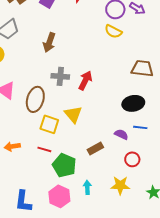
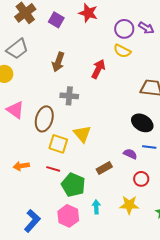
red arrow: (85, 80) -> (98, 69), moved
black ellipse: (133, 103) -> (142, 123), turned 40
blue L-shape: (23, 201) -> (32, 221), turned -145

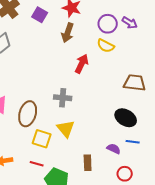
brown arrow: (58, 62) -> (68, 33), moved
gray cross: (69, 96) -> (63, 98), moved
brown rectangle: (104, 168) -> (88, 163), turned -63

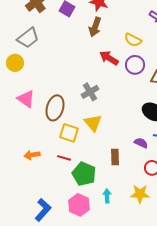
purple circle: (108, 24) -> (135, 65), moved
red arrow: (82, 64) -> (109, 58), turned -84
gray cross: (63, 98) -> (90, 92), turned -36

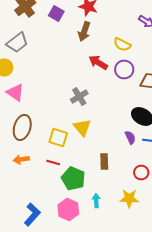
pink triangle: (26, 99) -> (15, 92), moved
brown ellipse: (55, 108) -> (22, 128), moved
purple semicircle: (141, 143) -> (130, 138), moved, turned 40

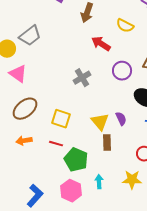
gray trapezoid: (17, 42) -> (30, 36), moved
purple circle: (124, 70) -> (122, 71), moved
brown ellipse: (22, 128) -> (25, 109), turned 35
yellow triangle: (82, 128) -> (100, 122), moved
purple semicircle: (130, 138) -> (121, 119), moved

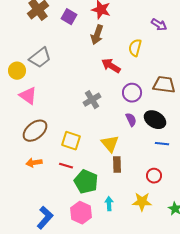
yellow semicircle: (125, 26) -> (135, 48), turned 78
purple semicircle: (121, 119) -> (131, 120), moved

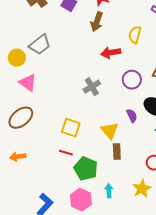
red arrow: (111, 66) -> (111, 53), turned -42
purple semicircle: (131, 120) -> (132, 116), moved
brown ellipse: (35, 131) -> (21, 118), moved
orange arrow: (34, 163) -> (18, 157), moved
yellow star: (142, 202) -> (142, 189), turned -30

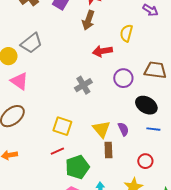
purple semicircle: (132, 116) -> (123, 129), moved
red line: (66, 153) -> (57, 151), turned -40
green pentagon: (86, 169) -> (77, 167), turned 30

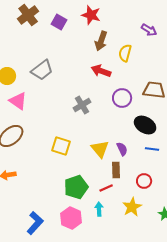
brown arrow: (88, 20) -> (101, 41), moved
gray trapezoid: (31, 43) -> (42, 70), moved
red arrow: (102, 51) -> (101, 71), turned 30
brown rectangle: (108, 150) -> (116, 170), moved
red line: (57, 151) -> (106, 188), moved

